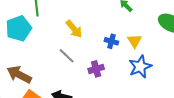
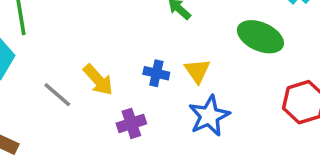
yellow arrow: (74, 29) -> (98, 80), moved
gray line: (67, 56) -> (57, 95), moved

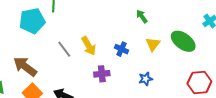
yellow triangle: (197, 71) -> (153, 44), moved
blue star: (209, 116) -> (146, 79), size x0.6

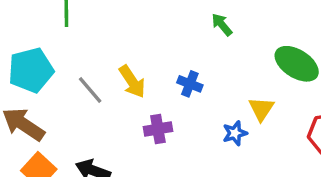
cyan pentagon: (32, 21) -> (31, 70), moved
yellow triangle: (153, 44) -> (261, 109), moved

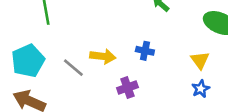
yellow arrow: (132, 82) -> (103, 56), turned -40
blue star: (235, 133) -> (201, 89), moved

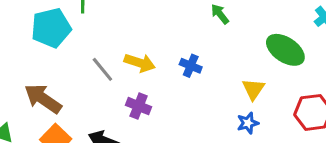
cyan pentagon: (28, 61) -> (51, 28), moved
purple cross: (127, 88) -> (139, 106), moved, turned 30

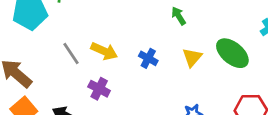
yellow triangle: (253, 89) -> (192, 57), moved

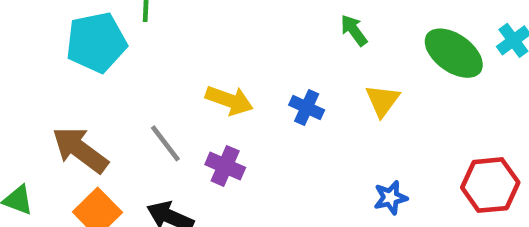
gray line: (71, 53) -> (165, 143), moved
green ellipse: (232, 53) -> (454, 53), moved

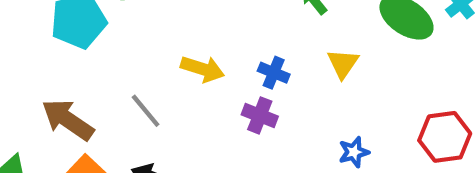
purple cross: (225, 166) -> (260, 115), moved

